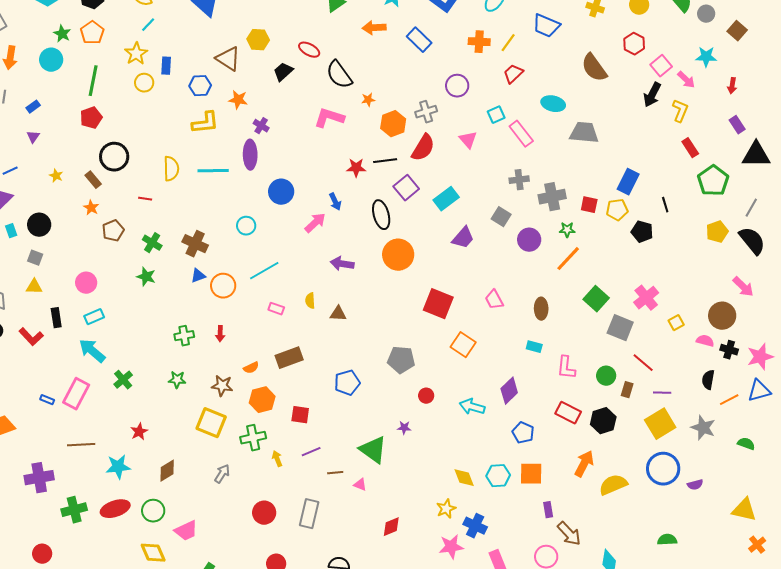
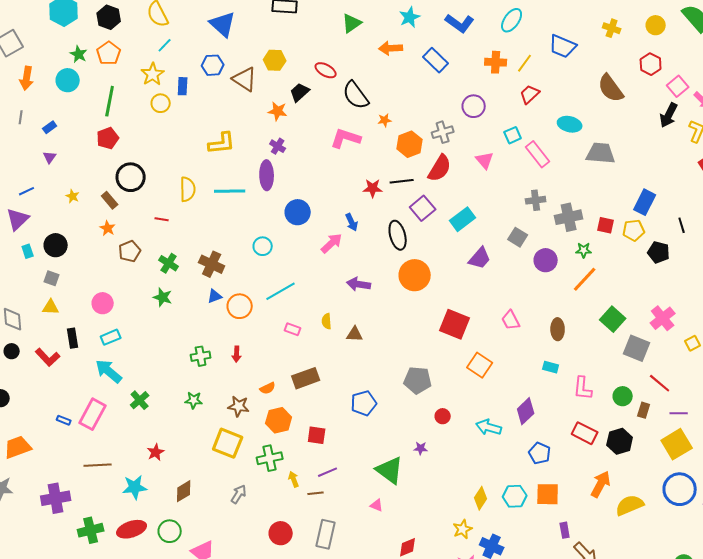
blue hexagon: (200, 86) -> (213, 65), moved
orange star: (238, 100) -> (278, 111), moved
brown line: (335, 473) -> (316, 493), moved
yellow diamond: (464, 478) -> (481, 498), turned 55

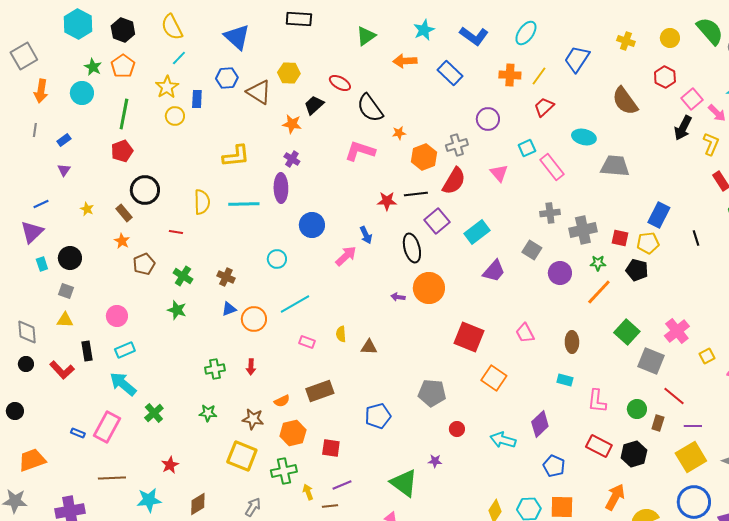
blue trapezoid: (563, 46) -> (577, 59), turned 100
black pentagon: (659, 252) -> (637, 270), moved
brown cross: (212, 264) -> (226, 277), size x0.7
purple arrow: (359, 284) -> (398, 297), moved, size x0.6

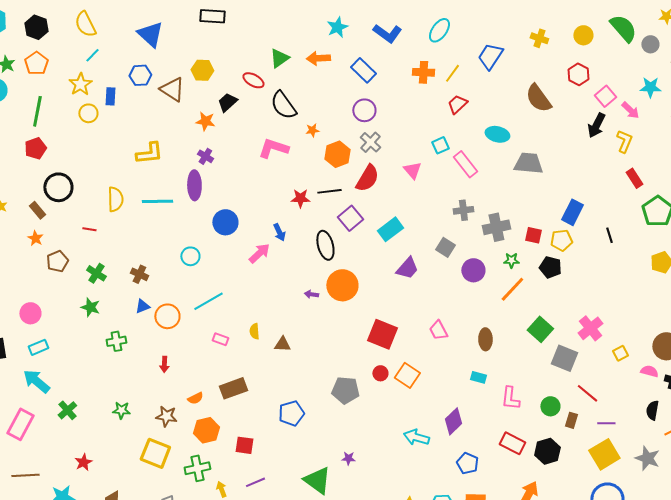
green triangle: (366, 36) -> (279, 58), moved
purple circle: (488, 119) -> (364, 110), moved
gray cross: (457, 145) -> (370, 142), turned -30
green cross: (215, 369) -> (116, 341), moved
red circle: (457, 429) -> (380, 373), moved

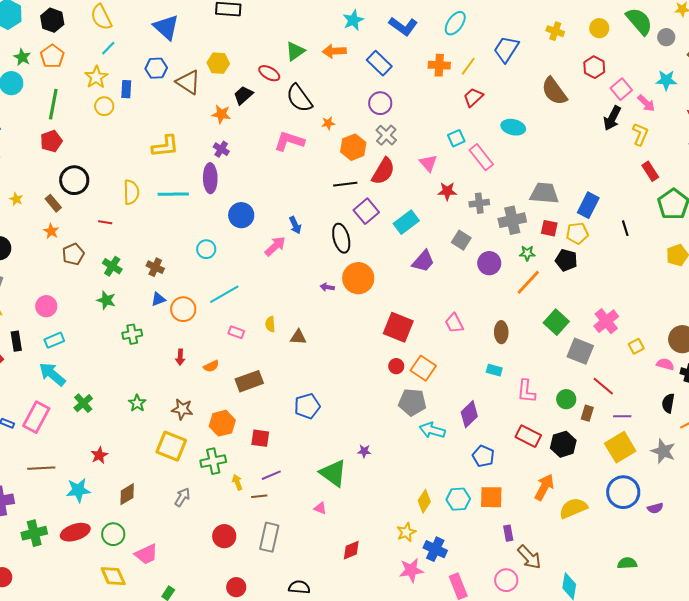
gray trapezoid: (528, 163) -> (544, 193), moved
red star: (300, 198) -> (447, 191), moved
gray pentagon: (345, 390) -> (412, 402), moved
orange semicircle: (195, 398) -> (211, 366), moved
green star: (121, 410) -> (137, 403), turned 30

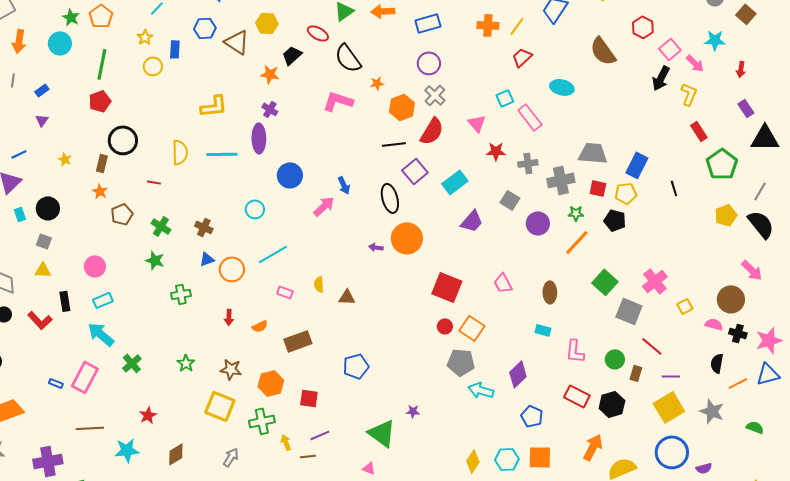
blue rectangle: (379, 63) -> (428, 23), turned -60
yellow star: (96, 77) -> (145, 37), size x0.7
brown rectangle: (53, 203) -> (102, 163), turned 54

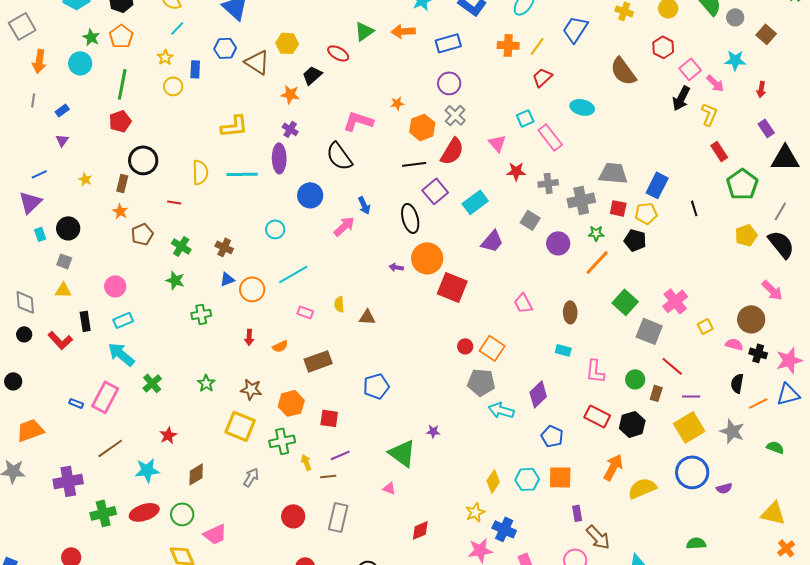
black semicircle: (348, 58) -> (339, 156), moved
red square: (447, 287) -> (452, 287), moved
brown line: (90, 428) -> (110, 448), turned -32

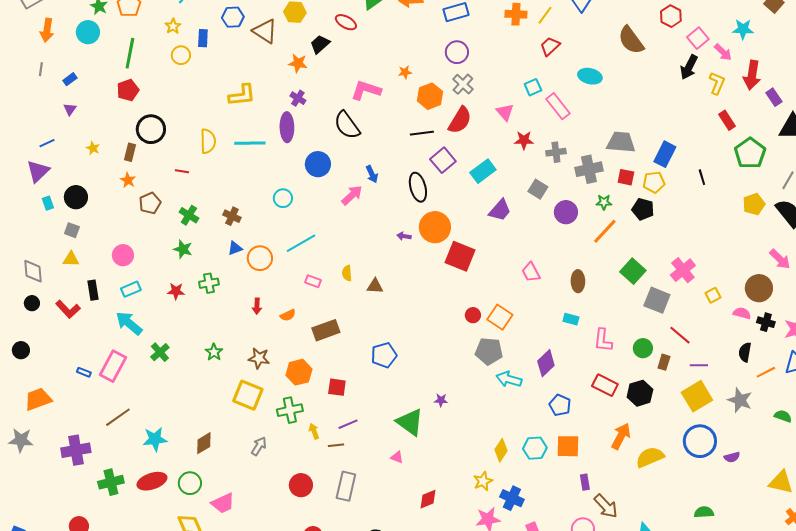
red arrow: (761, 89) -> (752, 75), moved, size x1.8
red star: (168, 435) -> (176, 291), moved, turned 30

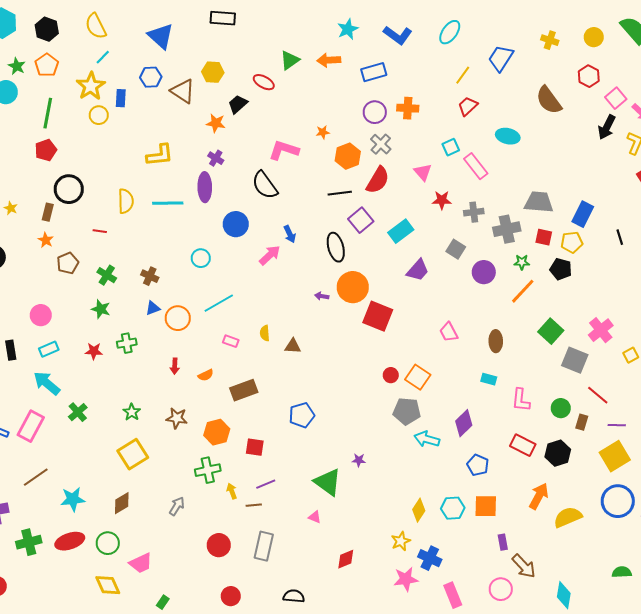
orange cross: (516, 14) -> (408, 108), moved
yellow star: (173, 26) -> (91, 86), size x1.8
yellow square: (248, 395) -> (133, 454), moved, turned 36

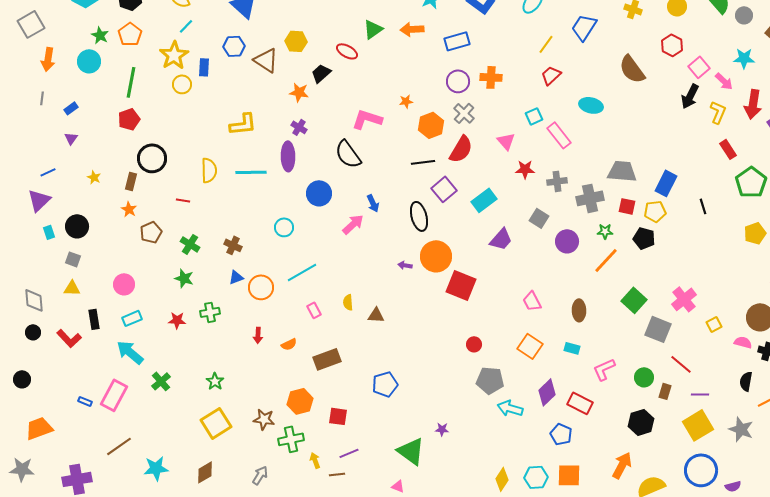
pink rectangle: (231, 341) -> (314, 310), turned 42
orange square: (418, 377) -> (530, 346), moved
pink L-shape: (521, 400) -> (604, 369), turned 60
brown star: (177, 418) -> (264, 419), moved
red rectangle: (523, 445) -> (580, 403), moved

